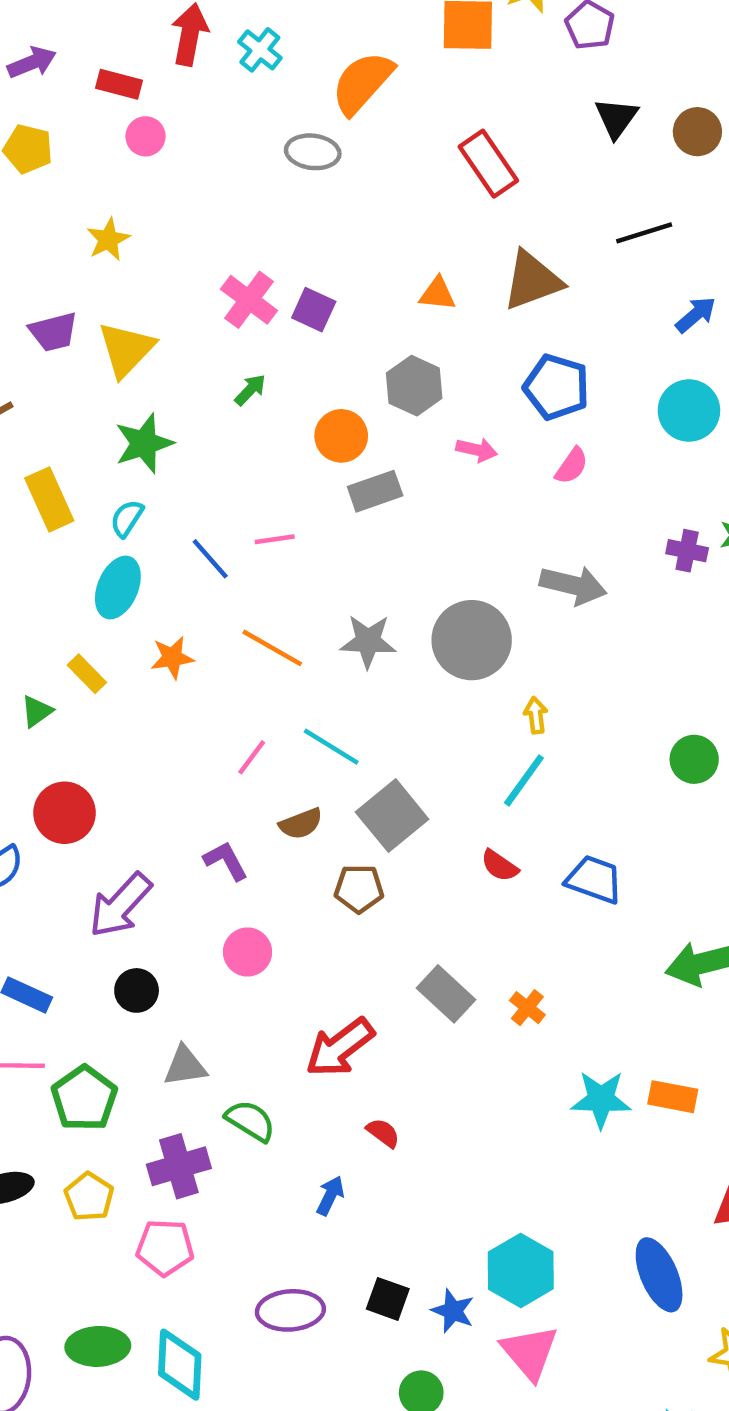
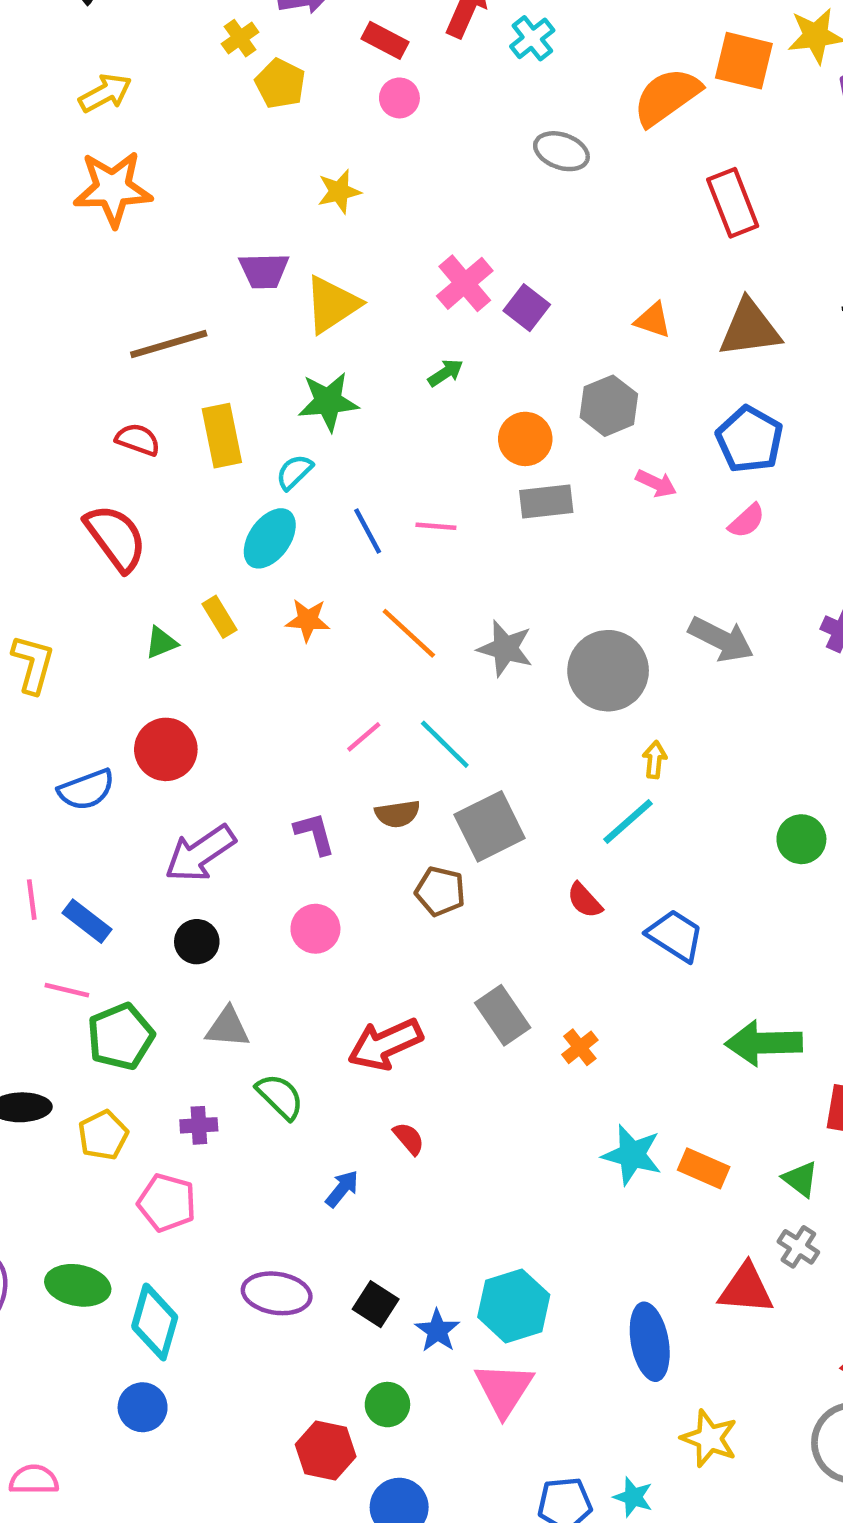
orange semicircle: (362, 83) -> (667, 97), moved
purple cross: (179, 1166) -> (199, 1125), size x0.6

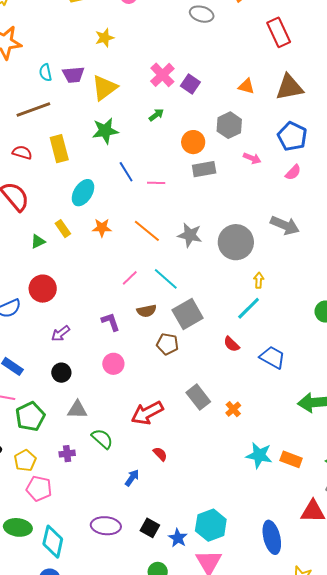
cyan semicircle: (294, 472) -> (45, 73), moved, turned -54
blue line: (368, 531) -> (126, 172), moved
purple arrow: (200, 853) -> (61, 334), size x0.6
pink pentagon: (167, 1203) -> (39, 489), moved

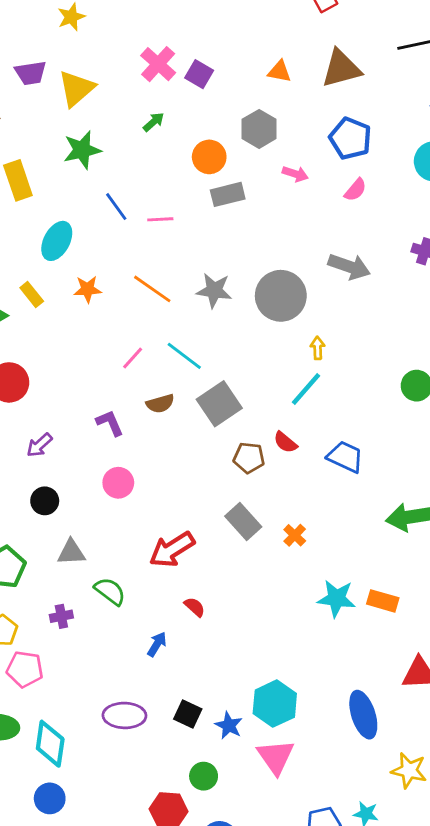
brown pentagon: (167, 344) -> (249, 458), moved

